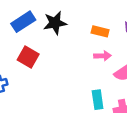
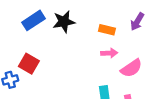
red square: (28, 57) -> (29, 64), moved

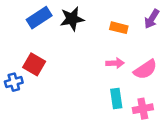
pink arrow: (109, 53) -> (115, 63), moved

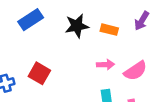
black star: (72, 19) -> (77, 26), moved
red square: (34, 64) -> (39, 73), moved

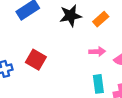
orange rectangle: (109, 30) -> (101, 19), turned -56

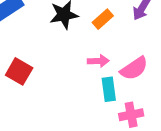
cyan rectangle: (98, 84) -> (109, 89), moved

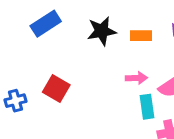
orange rectangle: (103, 19) -> (141, 36), turned 42

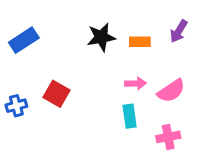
blue rectangle: (46, 24) -> (24, 40), moved
cyan rectangle: (147, 107) -> (130, 116), moved

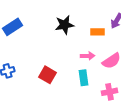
orange rectangle: (140, 42) -> (98, 32), moved
red square: (57, 94) -> (48, 75), moved

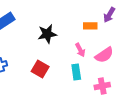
black star: (65, 25) -> (47, 34), moved
pink arrow: (88, 56) -> (80, 50), turned 64

